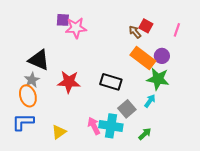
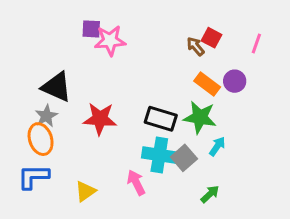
orange rectangle: (143, 58) -> (207, 84), size x0.7
green star: (158, 79) -> (200, 117), moved
cyan cross: (111, 126) -> (159, 155), moved

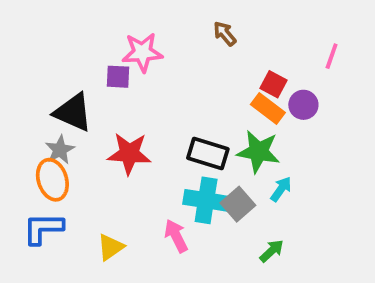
purple square: (91, 29) -> (118, 77), moved
red square: (211, 38) -> (273, 84), moved
brown arrow: (196, 46) -> (225, 34), moved

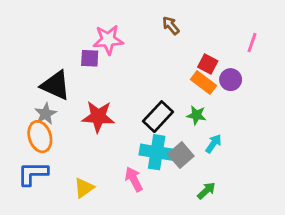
green star: (258, 152) -> (196, 115), size x0.6
black rectangle: (208, 153) -> (158, 117), turned -64

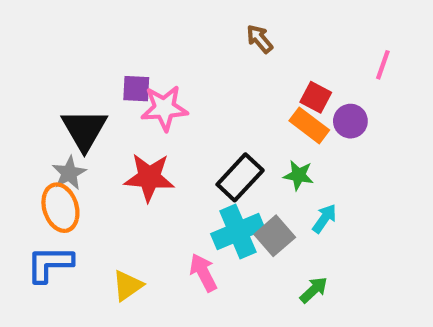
pink star: (108, 40) -> (164, 108), moved
black triangle: (56, 85) -> (84, 130), turned 36
cyan cross: (157, 152) -> (238, 231), turned -32

